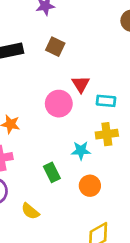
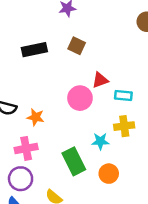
red triangle: (81, 84) -> (100, 80), turned 42
green rectangle: (52, 172) -> (74, 161), size x1.5

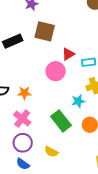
brown square: (77, 46) -> (45, 31), size x1.5
pink cross: (26, 148) -> (22, 119), turned -30

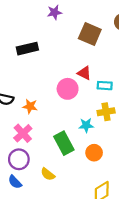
brown square: (45, 31) -> (90, 34), moved
red triangle: (68, 54) -> (84, 73), turned 48

